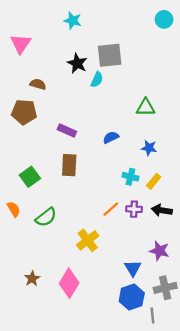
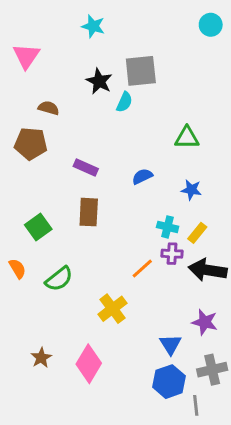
purple cross: (134, 209) -> (172, 254), moved
black arrow: (162, 210) -> (208, 270), size x1.4

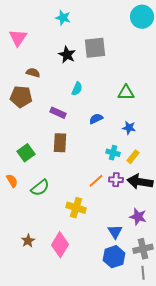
cyan circle: (211, 25) -> (142, 17), size x1.5
cyan semicircle: (124, 102) -> (77, 89), moved
purple cross: (172, 254) -> (116, 180), moved
yellow cross: (113, 309) -> (76, 208), turned -36
gray line: (196, 405) -> (143, 273), moved

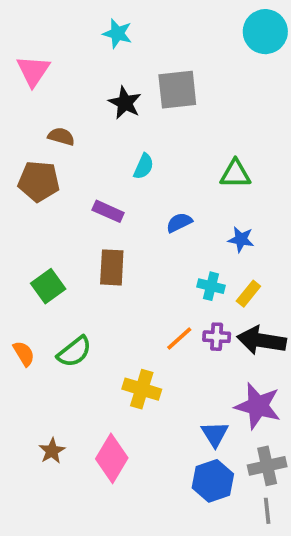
orange semicircle: (12, 181) -> (24, 354), moved
purple star: (138, 217) -> (258, 406), size x1.4

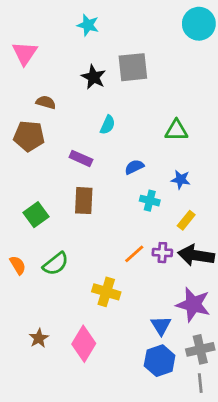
cyan cross: (211, 286) -> (150, 201), moved

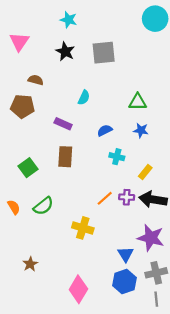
black star: (94, 77) -> (65, 51), moved
blue star: (181, 180) -> (141, 130), moved
pink diamond: (84, 344) -> (78, 289), moved

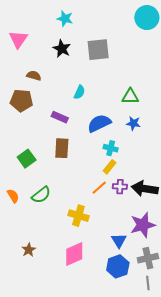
blue semicircle: (105, 130) -> (99, 123), size x1.6
yellow rectangle: (145, 172) -> (110, 167), moved
purple star: (151, 238) -> (143, 225), turned -30
pink diamond: (78, 289) -> (74, 254), moved, turned 35

